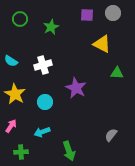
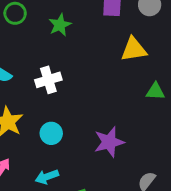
yellow triangle: (102, 44) -> (134, 49), turned -36
purple star: (76, 88) -> (109, 142), moved, turned 30

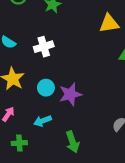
purple star: (109, 142) -> (70, 94), moved

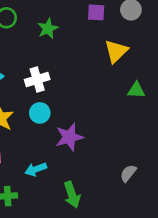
yellow triangle: (109, 23) -> (116, 51), turned -35
cyan circle: (46, 88) -> (40, 113), moved

